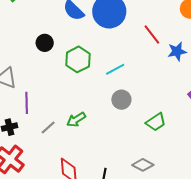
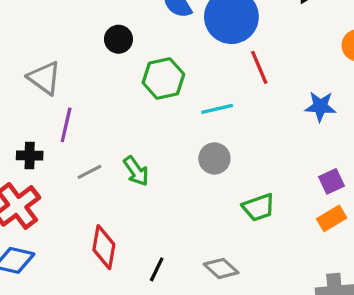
red line: (152, 34) -> (259, 67), moved
green arrow: (76, 120) -> (136, 171), turned -108

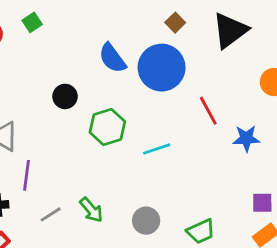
red line: (259, 67) -> (208, 111), moved
gray circle: (214, 158) -> (146, 221), moved
purple square: (332, 181) -> (262, 203), turned 30

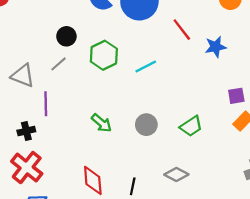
gray line: (51, 214) -> (59, 64), moved

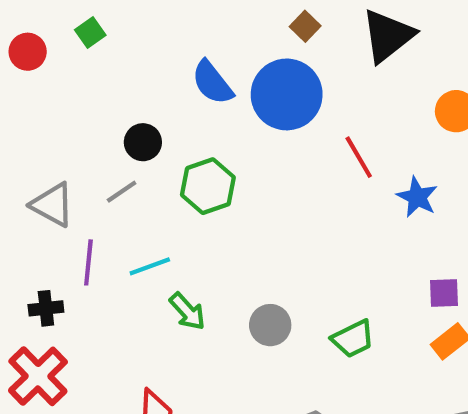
blue star: (216, 47) -> (417, 197), turned 30
cyan line: (146, 66) -> (150, 266), moved

